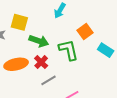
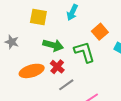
yellow square: (19, 22) -> (38, 17), moved

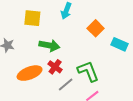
green L-shape: (84, 52) -> (88, 71), moved

